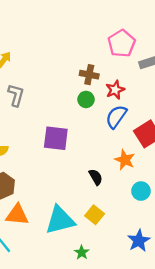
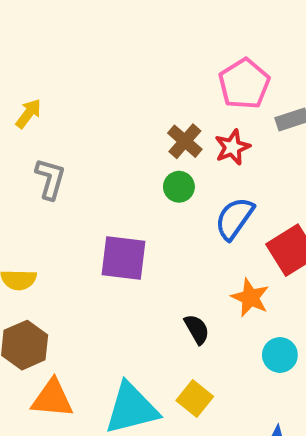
brown cross: (89, 75) -> (185, 141), turned 30
red star: (115, 90) -> (232, 147), moved

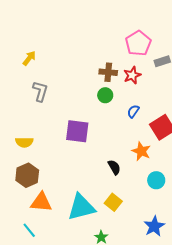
brown cross: (185, 141) -> (108, 72), turned -36
blue semicircle: (234, 218) -> (133, 111), size x0.6

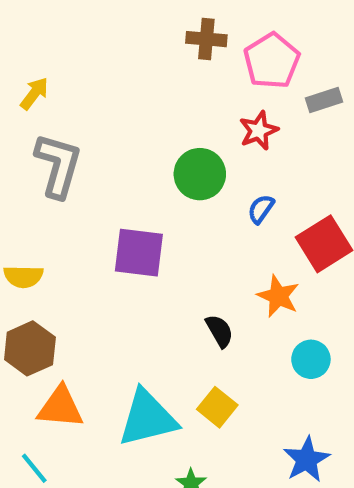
brown cross: (108, 72) -> (206, 39), moved
gray L-shape: (40, 91) -> (58, 165), size x1.4
green circle: (105, 95) -> (200, 174), size x1.5

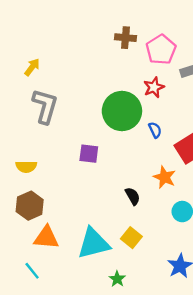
green circle: (200, 174) -> (122, 111), size x1.4
blue semicircle: (261, 209) -> (155, 130), turned 119
purple square: (139, 253) -> (89, 154), size x0.7

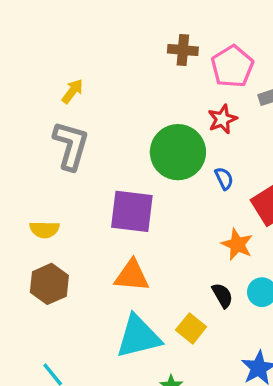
yellow arrow: (32, 67) -> (72, 91), moved
purple square: (89, 154) -> (132, 211), size x1.6
black semicircle: (133, 196) -> (222, 295), moved
orange triangle: (46, 238) -> (132, 276), moved

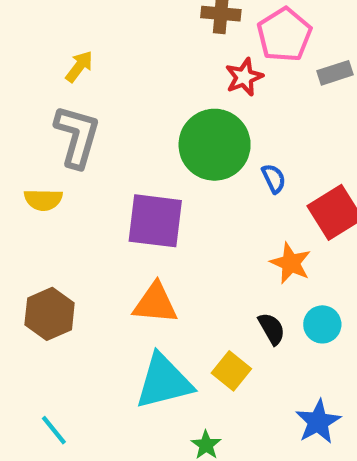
red star: (222, 119) -> (244, 77), moved
yellow semicircle: (44, 230) -> (43, 200), moved

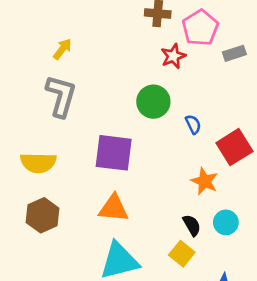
green circle: (215, 145) -> (153, 102), size x0.7
yellow semicircle: (43, 200) -> (38, 163), moved, size x1.4
yellow square: (231, 371) -> (182, 254), moved

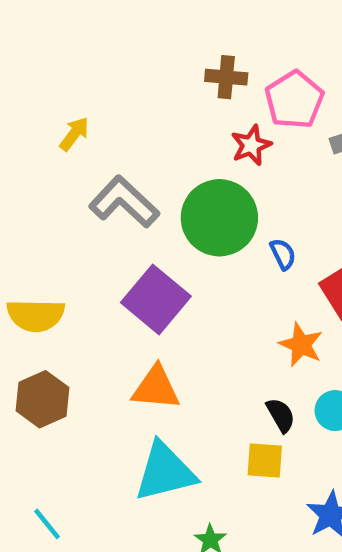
gray L-shape: (61, 96) -> (124, 202), moved, turned -63
green circle: (153, 102) -> (219, 218), size x1.4
purple square: (114, 153) -> (156, 299), turned 33
yellow square: (182, 254) -> (265, 460), turned -35

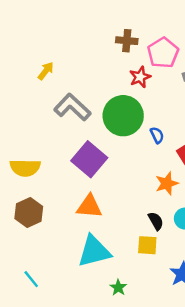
orange star: (301, 345) -> (167, 183), turned 30

